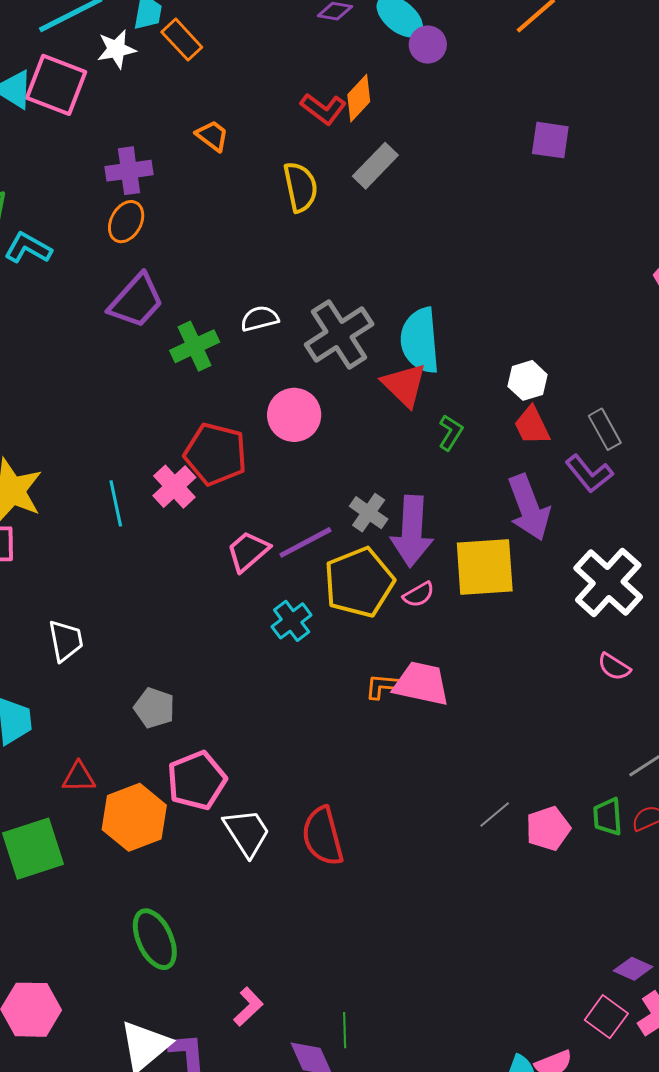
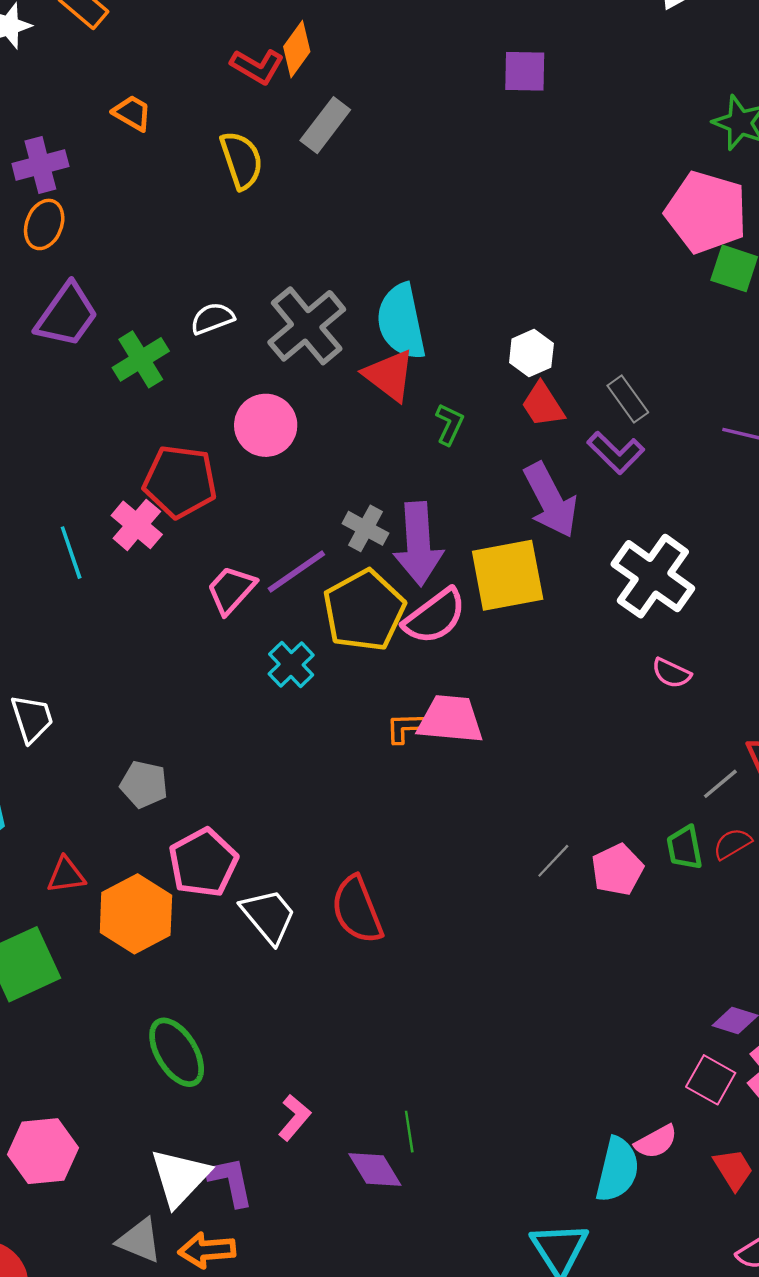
pink semicircle: (419, 595) -> (435, 616), size x1.8

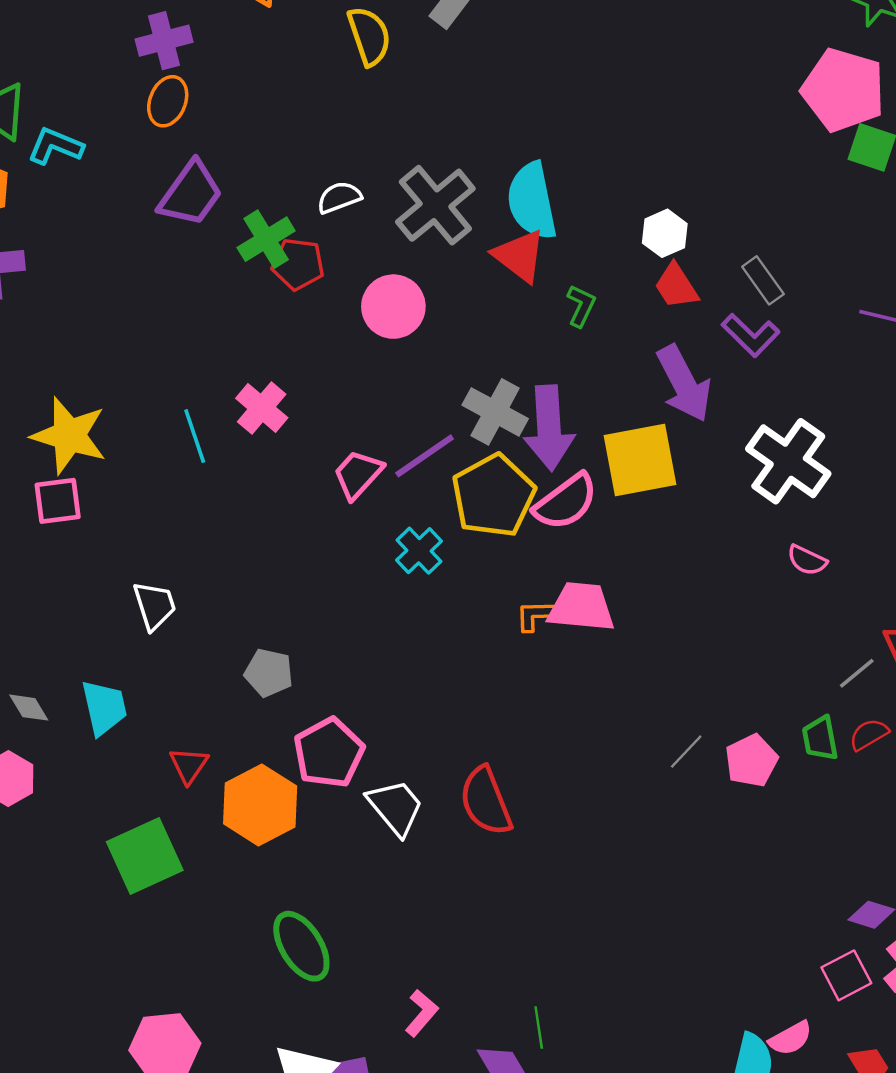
red pentagon: (180, 482) -> (298, 264), moved, size x0.7
gray cross: (365, 528) -> (495, 412), size x1.4
red triangle: (66, 875) -> (189, 765), turned -48
pink square: (711, 1080) -> (846, 975), turned 33

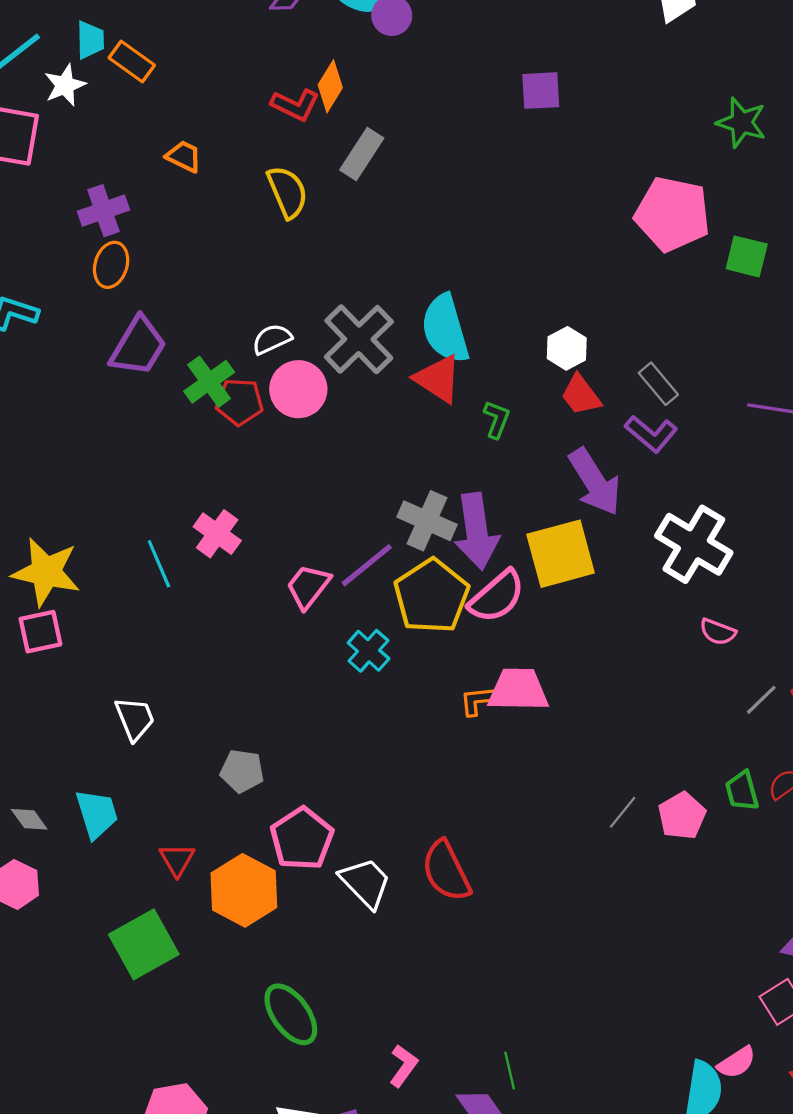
pink pentagon: (843, 90) -> (672, 214), moved
pink circle: (393, 307) -> (298, 389), moved
gray line: (857, 673) -> (761, 700), moved

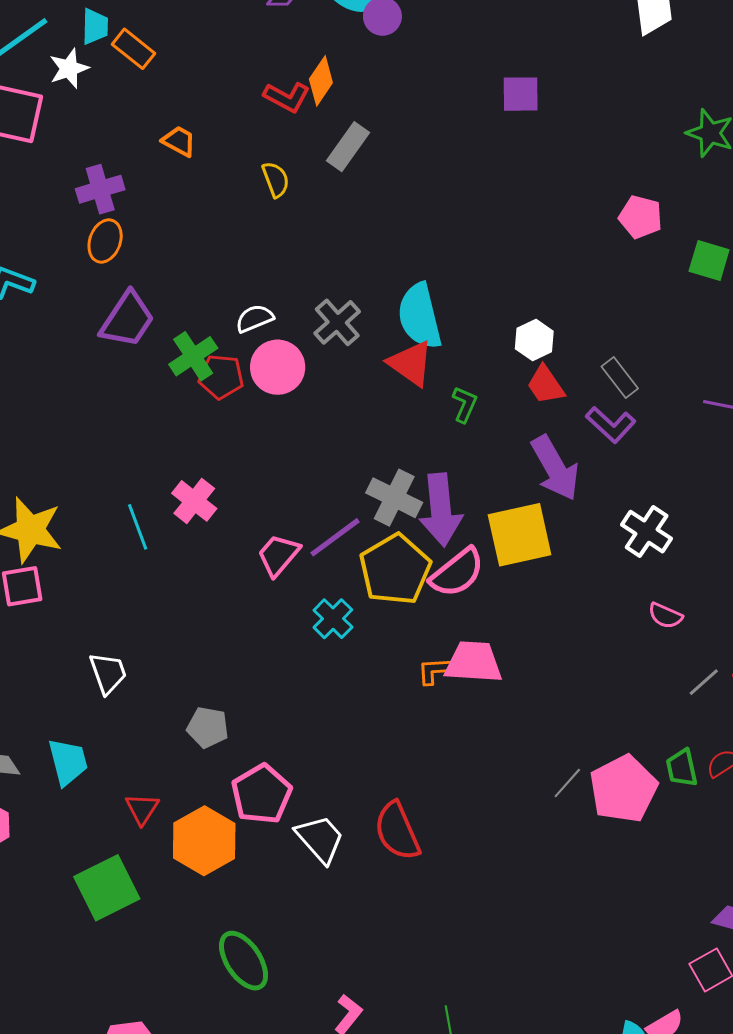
yellow semicircle: (287, 192) -> (276, 179), size x0.7
pink pentagon: (672, 214) -> (640, 217), size x0.6
gray cross: (359, 339) -> (337, 322), size x0.7
white cross: (694, 544) -> (647, 532), size x0.7
pink pentagon: (682, 816) -> (623, 789), size x1.5

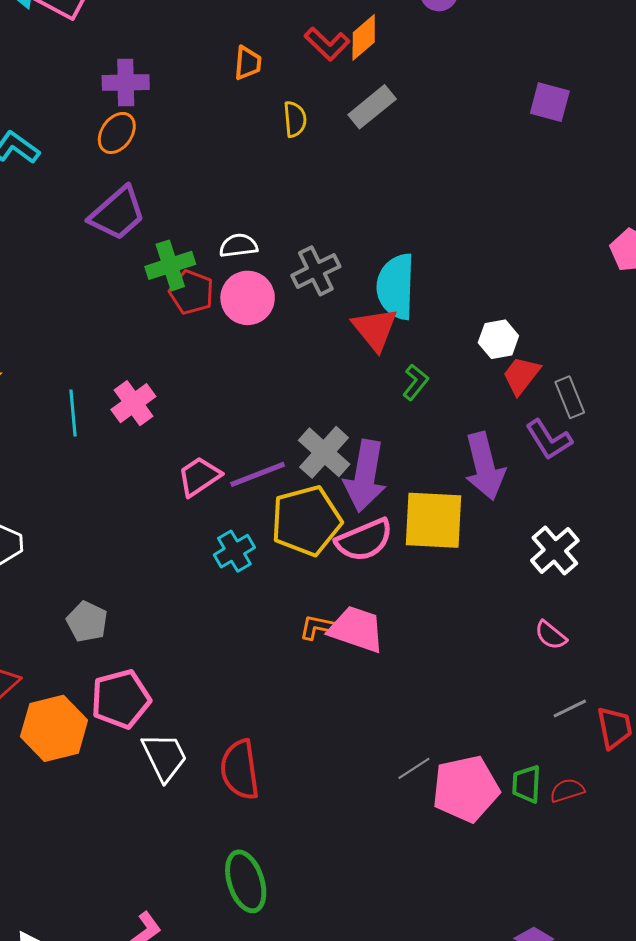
orange trapezoid: (179, 141) -> (248, 63), moved, turned 51
red trapezoid: (546, 385) -> (521, 375), moved, turned 57
green ellipse: (244, 961) -> (246, 881), moved

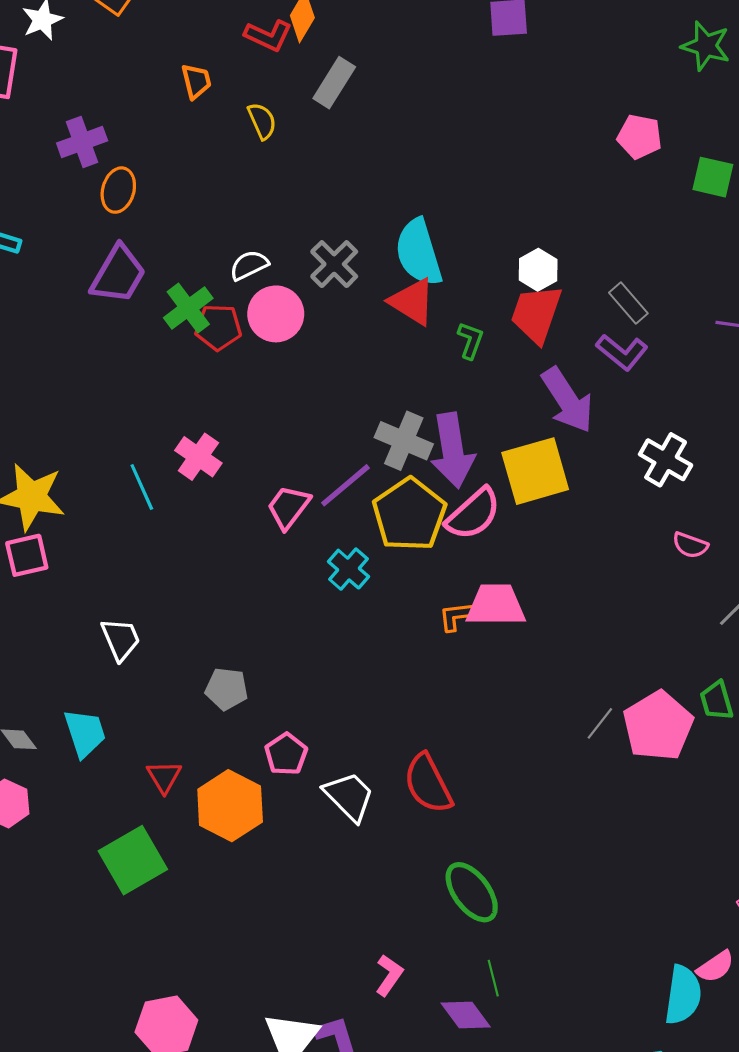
orange ellipse: (117, 133) -> (118, 190), moved
red trapezoid: (521, 375) -> (536, 314), moved, size x1.4
pink pentagon: (121, 699) -> (286, 754), size x0.7

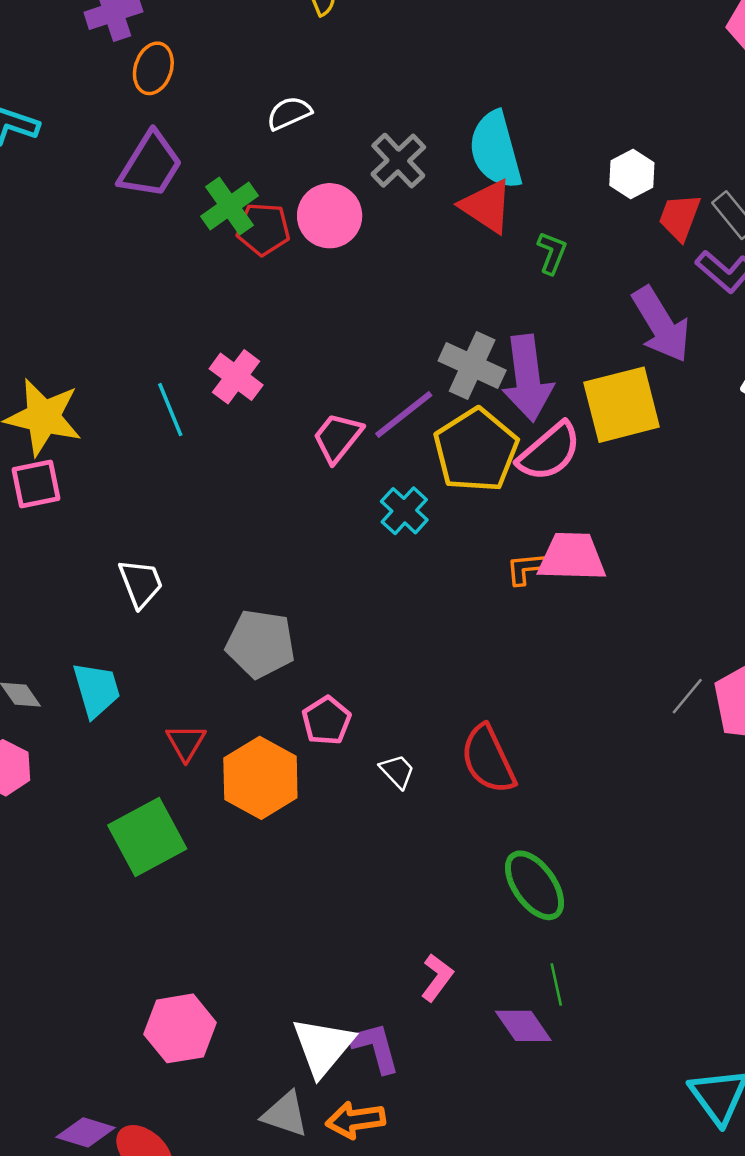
white semicircle: (249, 265) -> (289, 113), moved
red trapezoid: (536, 314) -> (680, 217), moved, size x0.7
gray pentagon: (227, 689) -> (260, 644), size x1.4
white trapezoid: (349, 796) -> (397, 771), size x0.6

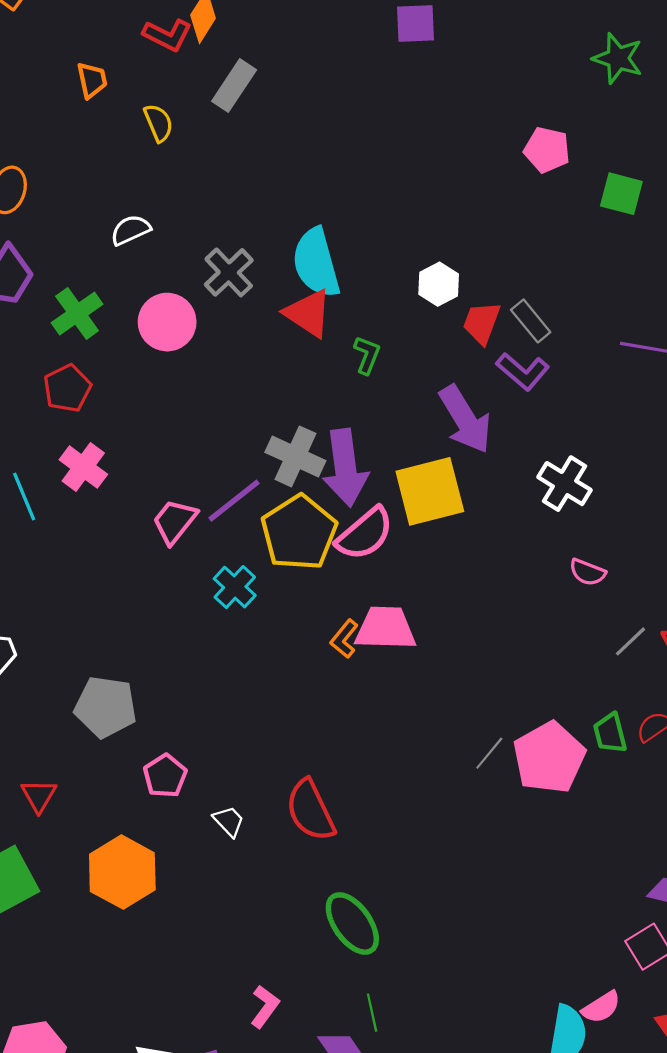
red pentagon: (263, 229) -> (67, 388), moved, turned -30
orange L-shape: (526, 568) -> (344, 639), turned -45
orange hexagon: (260, 778) -> (122, 872), moved

